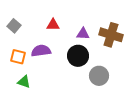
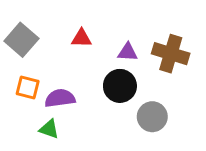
gray square: (14, 26) -> (21, 40), size x1.5
purple semicircle: (41, 51) -> (60, 98), moved
green triangle: (24, 82) -> (49, 129), moved

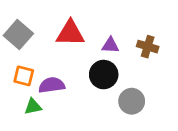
red triangle: (81, 38) -> (70, 33), size x1.6
brown cross: (171, 54) -> (148, 47), size x0.7
green triangle: (49, 129) -> (33, 107), moved, turned -30

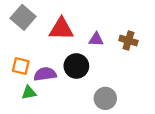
gray square: (18, 35) -> (23, 17), moved
black circle: (104, 75) -> (76, 66), moved
gray circle: (132, 101) -> (105, 98), moved

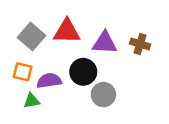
gray square: (23, 17) -> (31, 36), moved
purple triangle: (96, 39) -> (105, 43), size x1.5
gray circle: (105, 98) -> (103, 95), moved

